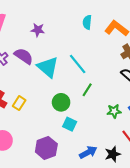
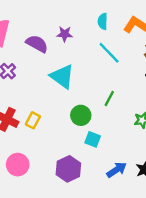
purple star: (38, 30) -> (65, 34), moved
purple semicircle: (24, 56) -> (37, 44), moved
cyan line: (78, 64) -> (109, 53), moved

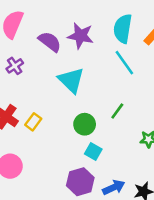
cyan semicircle: (103, 21) -> (123, 29), size x1.6
purple star: (65, 34) -> (81, 36), size x1.5
purple hexagon: (68, 169) -> (80, 182), moved

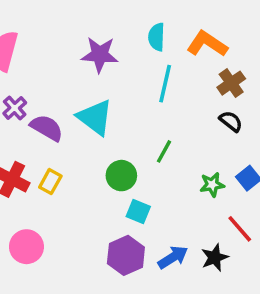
cyan semicircle: (123, 29) -> (157, 37), size x0.7
purple semicircle: (50, 42) -> (47, 128), moved
cyan line: (124, 63) -> (165, 84), turned 56

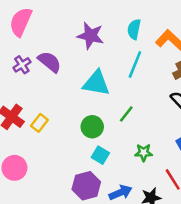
cyan triangle: (95, 117) -> (96, 83), moved, turned -36
purple semicircle: (47, 128) -> (50, 62), moved
green star: (212, 185) -> (144, 153), moved

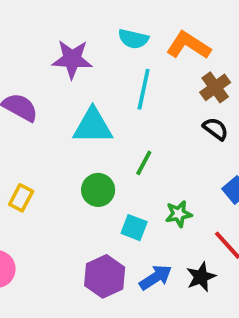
cyan semicircle: (134, 29) -> (133, 39), turned -78
cyan square: (100, 155) -> (134, 228), moved

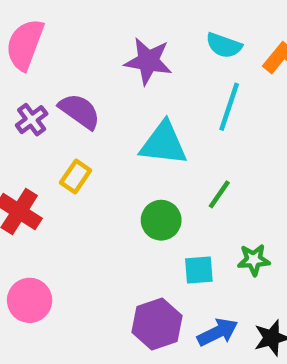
yellow rectangle: (21, 198) -> (76, 177), moved
cyan square: (134, 228) -> (199, 270), turned -32

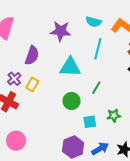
purple semicircle: (80, 111) -> (32, 55), turned 78
purple cross: (32, 120) -> (14, 79), moved

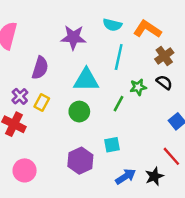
green circle: (72, 101) -> (79, 112), moved
green star: (114, 115) -> (138, 87), moved
purple hexagon: (73, 147) -> (80, 161), moved

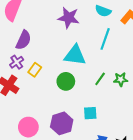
purple semicircle: (40, 68) -> (24, 40), moved
green star: (138, 87) -> (121, 79), moved
pink circle: (25, 170) -> (28, 127), moved

